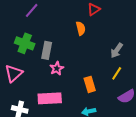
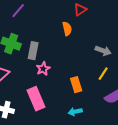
gray arrow: (117, 50) -> (103, 51), turned -105
pink rectangle: (50, 98) -> (36, 99), turned 70

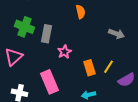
pink star: (43, 69) -> (64, 52), moved
yellow line: (103, 74) -> (108, 67), moved

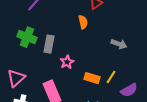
pink triangle: (14, 57) -> (16, 78), moved
orange rectangle: (90, 68) -> (92, 78), turned -56

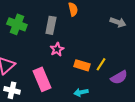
gray rectangle: (49, 44) -> (51, 25), moved
gray arrow: (119, 44) -> (118, 22), moved

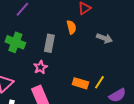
gray arrow: (118, 22) -> (104, 38), moved
pink star: (57, 49) -> (40, 67), moved

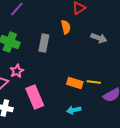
pink star: (40, 67) -> (17, 71), moved
yellow line: (99, 82) -> (94, 82), turned 64

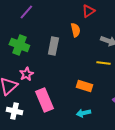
yellow line: (94, 82) -> (103, 63), moved

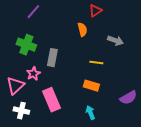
gray rectangle: (53, 46) -> (52, 58), moved
yellow line: (103, 63) -> (96, 63), moved
cyan arrow: (83, 113) -> (90, 113), turned 80

